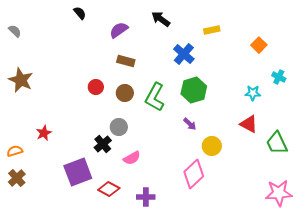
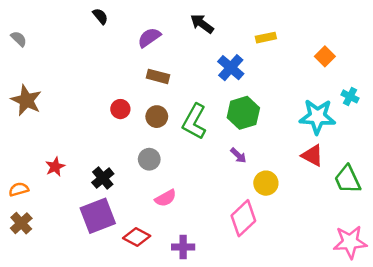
cyan star: (253, 93) -> (317, 117), size x1.8
black cross: (103, 144) -> (103, 178), moved

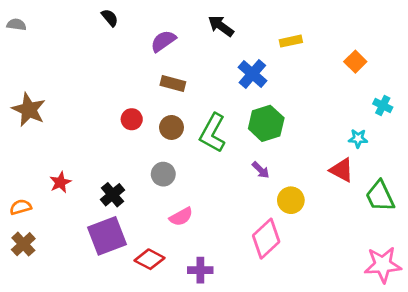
gray semicircle: (19, 39) -> (16, 25), moved, turned -36
cyan star: (317, 117) -> (358, 138), moved, size x0.5

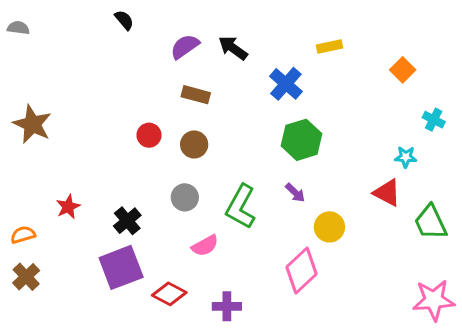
black arrow: (221, 26) -> (233, 48), moved
green L-shape: (213, 133) -> (241, 207), moved

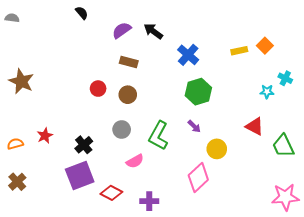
yellow rectangle: (329, 46) -> (239, 51), moved
cyan star: (406, 157) -> (267, 92), moved
orange semicircle: (23, 235) -> (15, 144), moved

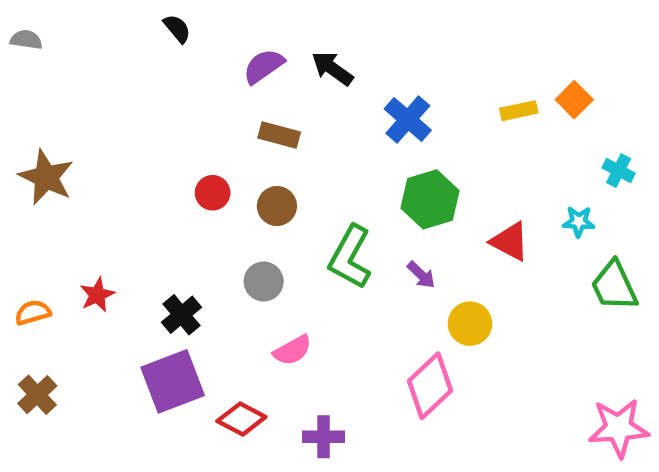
cyan star: (267, 92) -> (579, 222), moved
red triangle: (255, 126) -> (510, 242), moved
green L-shape: (158, 136) -> (350, 257), moved
green trapezoid: (283, 146) -> (614, 286), moved

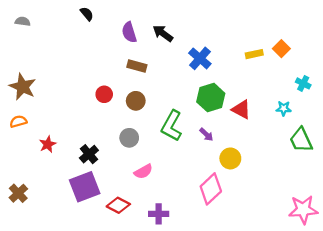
gray semicircle: (26, 40) -> (23, 21), moved
purple semicircle: (264, 66) -> (129, 32), turned -72
red triangle: (510, 242) -> (241, 110), moved
orange semicircle: (33, 313) -> (18, 121), moved

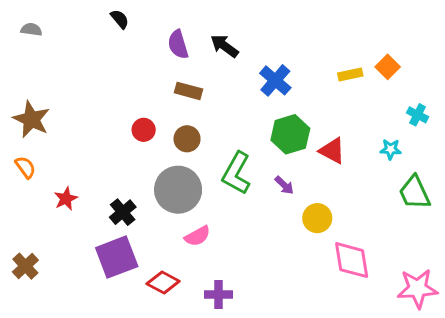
orange semicircle: (18, 121) -> (25, 167), turned 70
gray circle: (129, 138) -> (178, 190), size x1.8
pink diamond: (211, 189) -> (352, 260), moved, turned -56

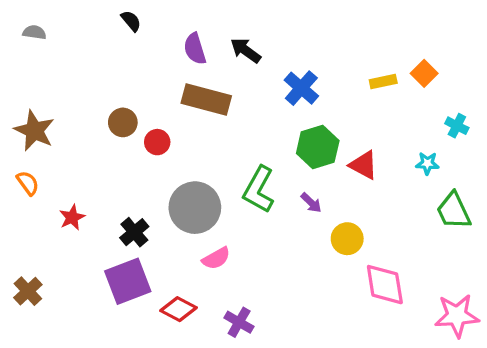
brown rectangle: (189, 91) -> (206, 99), size x1.6
brown circle: (187, 139) -> (123, 122), moved
purple cross: (218, 294) -> (239, 322), turned 30

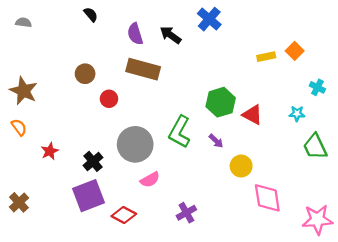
blue cross: (301, 88) -> (209, 19), moved
brown circle: (123, 122) -> (85, 74), moved
purple cross: (239, 322) -> (186, 213), moved, turned 30

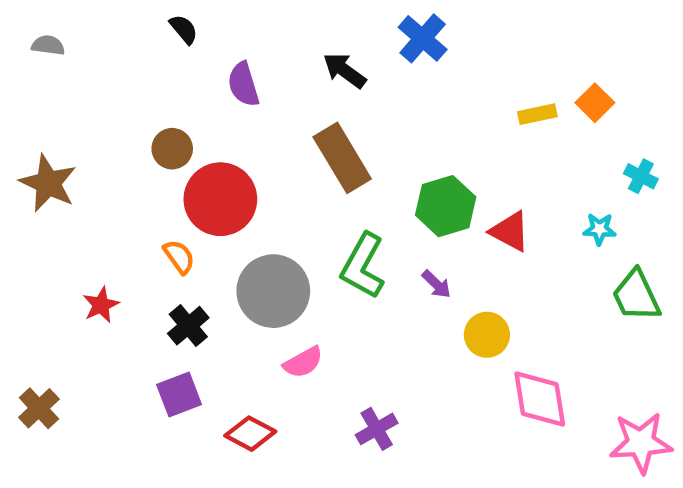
purple semicircle: (135, 34) -> (243, 84), moved
brown rectangle: (143, 69) -> (342, 158), moved, turned 44
red circle: (109, 99) -> (220, 199), size x2.0
orange semicircle: (19, 127) -> (179, 257), moved
purple square: (88, 196) -> (179, 394), size x0.7

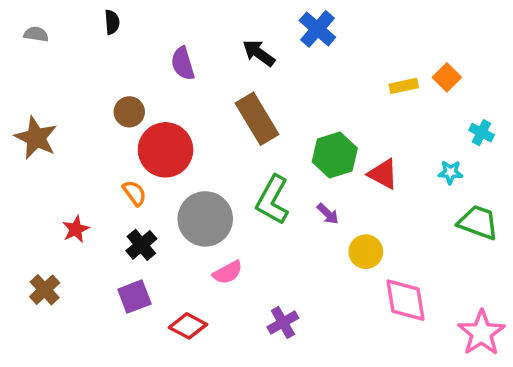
black semicircle: (184, 29) -> (112, 22), moved, turned 35
green trapezoid: (636, 296) -> (478, 222), turned 135
brown cross: (39, 408) -> (45, 290), moved
pink star: (641, 443) -> (481, 333), turned -30

